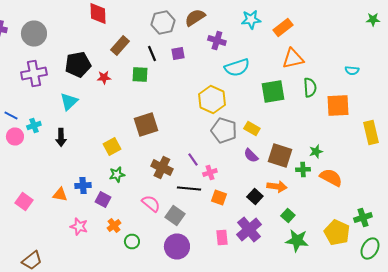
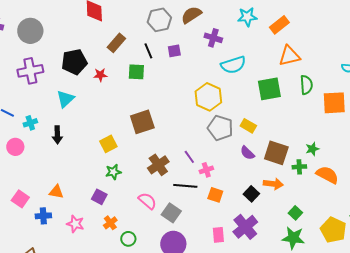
pink circle: (15, 136) -> (15, 147), moved
brown cross: (162, 168) -> (158, 165), turned 30
blue cross: (83, 186) -> (43, 216), moved
green square: (288, 216) -> (295, 213), moved

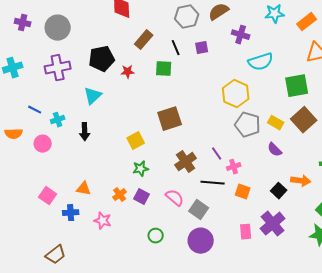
brown square: (276, 153) -> (304, 120), moved, turned 30
purple square: (99, 197) -> (142, 197), moved
orange cross: (110, 223) -> (120, 195), moved

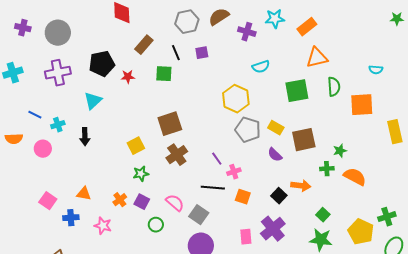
purple cross: (241, 35) -> (247, 32), moved
cyan semicircle: (261, 62) -> (261, 67), size x0.7
brown square: (304, 120) -> (304, 140), moved, turned 30
brown cross: (186, 162) -> (177, 155), moved
green circle: (156, 236) -> (156, 225), moved

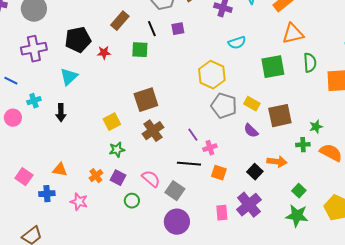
blue line: (35, 115) -> (11, 81), moved
pink circle: (43, 149) -> (13, 118), moved

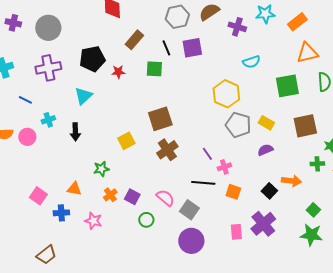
purple square: (178, 29) -> (192, 48), size x1.5
brown square: (280, 116) -> (305, 126), moved
purple semicircle: (251, 131) -> (265, 150), turned 112
green star: (117, 150) -> (101, 169), moved

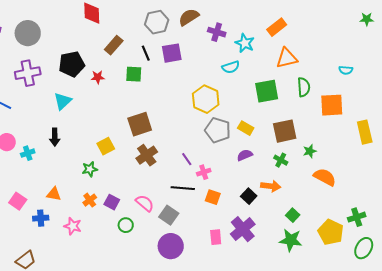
cyan star: (265, 14) -> (245, 43), moved, turned 30
cyan cross: (48, 120) -> (28, 153), moved
green cross: (317, 164) -> (281, 160), moved, turned 32
green star: (101, 169) -> (90, 169), moved

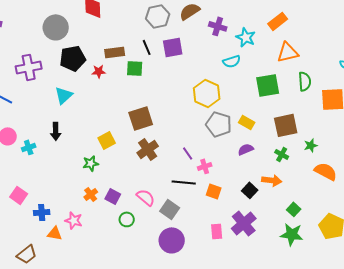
gray circle: (28, 33) -> (56, 27), moved
brown rectangle: (114, 45) -> (115, 52), moved, turned 42
orange triangle: (54, 194) -> (55, 233), moved

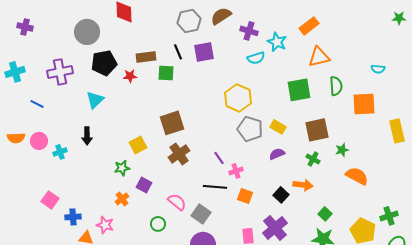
cyan semicircle: (232, 61) -> (256, 58), moved
purple square: (113, 196) -> (144, 185), moved

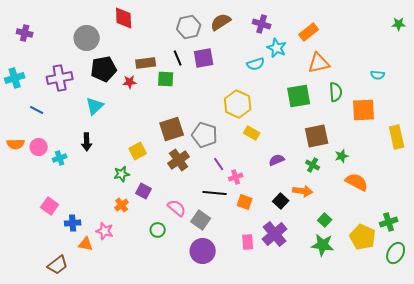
purple cross: (249, 31) -> (262, 24), moved
yellow rectangle: (278, 127) -> (252, 133), moved
gray pentagon: (250, 129) -> (205, 135), moved

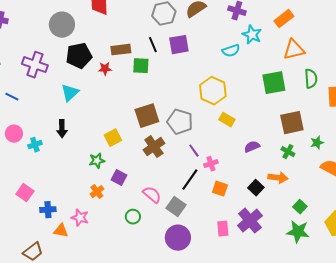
purple cross: (60, 78) -> (35, 65), turned 30
black line: (215, 193) -> (190, 180), turned -60

